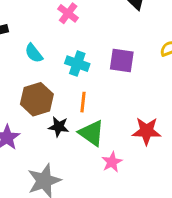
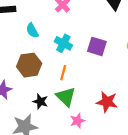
black star: (59, 127) -> (40, 101), moved

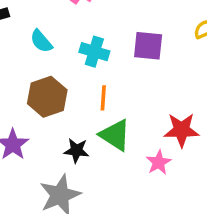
pink star: (77, 121) -> (159, 162), moved

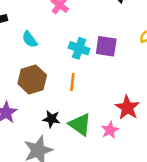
cyan cross: (94, 52) -> (79, 48), moved
red star: (181, 130) -> (127, 108), turned 30
green triangle: (115, 135) -> (80, 125), moved

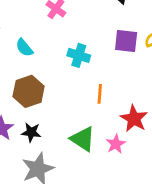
purple square: (106, 46) -> (126, 41), moved
orange line: (72, 82) -> (100, 94), moved
black star: (51, 119) -> (31, 132), moved

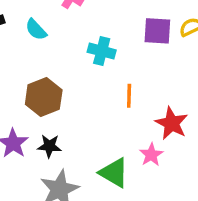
cyan semicircle: (24, 48) -> (36, 30), moved
green triangle: (83, 139) -> (114, 173), moved

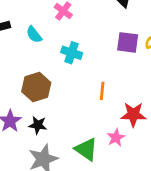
cyan cross: (102, 51) -> (72, 53), moved
red star: (172, 123) -> (133, 115), turned -30

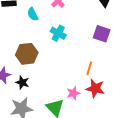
orange line: (102, 91) -> (89, 68), moved
pink star: (116, 138) -> (73, 93), moved

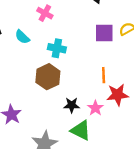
brown hexagon: (27, 54) -> (48, 77), moved
black star: (22, 82) -> (72, 105), moved

